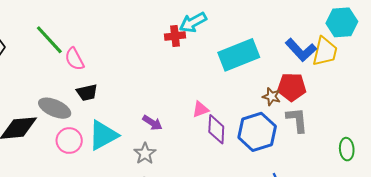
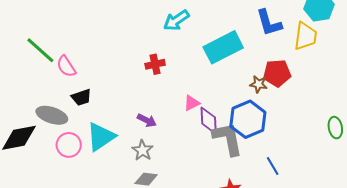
red cross: (175, 36) -> (155, 64), moved
blue L-shape: (301, 50) -> (269, 23), moved, turned 32
gray L-shape: (297, 120) -> (228, 139), moved, size x1.4

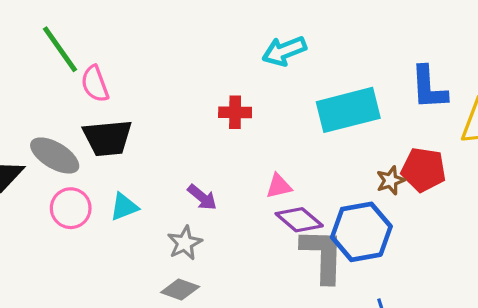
brown star: (259, 84) -> (390, 180), turned 30
black trapezoid: (81, 97) -> (108, 138), size x1.5
purple diamond: (209, 121) -> (299, 220), turned -60
cyan triangle: (101, 137) -> (124, 207), size x0.6

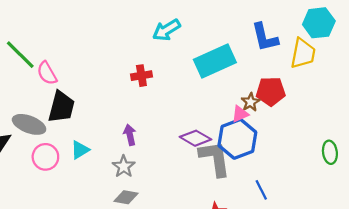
black trapezoid: (108, 138) -> (61, 107), turned -60
pink triangle: (279, 186) -> (240, 114), moved
purple arrow: (202, 197) -> (130, 135), turned -132

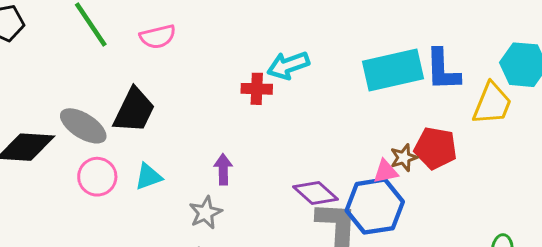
cyan arrow: (166, 30) -> (288, 65), moved
cyan rectangle: (215, 61) -> (393, 70), moved
pink semicircle: (47, 73) -> (158, 37), moved, turned -85

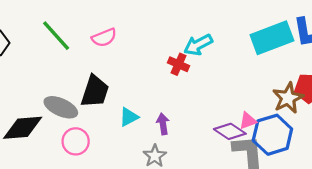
red cross: (257, 89) -> (178, 64), turned 30
brown star: (404, 158) -> (288, 98), size x1.6
pink triangle: (386, 171) -> (248, 121), moved
cyan triangle: (148, 177) -> (129, 117), moved

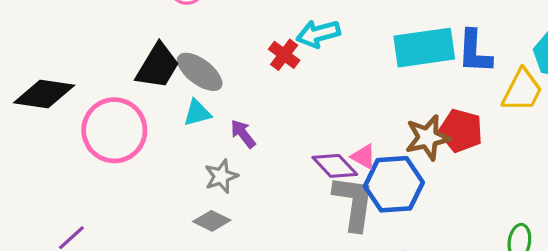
gray ellipse: (61, 107) -> (200, 72), moved
pink triangle: (248, 121) -> (364, 157), turned 36
purple arrow: (163, 124) -> (243, 134), turned -42
pink circle: (76, 141) -> (114, 130), size x1.6

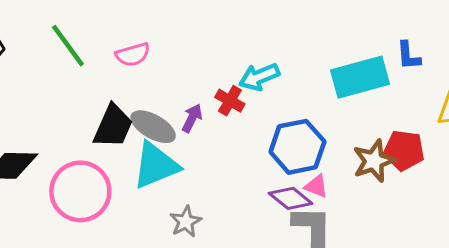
blue L-shape: (475, 52) -> (408, 56), moved, size x0.7
cyan triangle: (197, 113) -> (156, 165), size x1.8
purple arrow: (243, 134) -> (192, 118), moved, turned 72
blue hexagon: (394, 184) -> (297, 147), moved

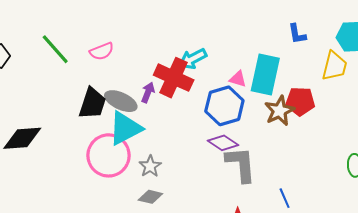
cyan rectangle: (360, 77) -> (265, 74), moved, turned -57
red cross: (230, 101) -> (174, 78), size x1.8
pink triangle: (316, 186) -> (238, 79), moved
pink circle: (80, 191) -> (109, 155), moved

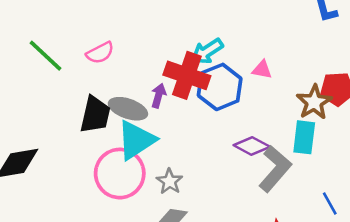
cyan rectangle: (265, 74) -> (304, 137), moved, size x0.7
blue hexagon: (224, 106) -> (220, 87), moved
gray L-shape: (241, 164) -> (275, 169), turned 51

